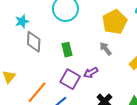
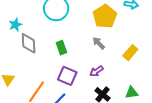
purple arrow: (91, 73) -> (96, 71), moved

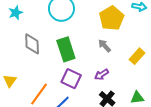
cyan star: (15, 25) -> (16, 13), moved
green rectangle: (61, 48) -> (66, 49), size x1.6

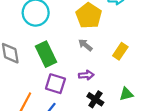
purple arrow: (102, 75) -> (86, 75), turned -144

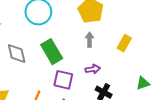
gray arrow: (85, 45) -> (90, 40), turned 56
green triangle: (126, 94) -> (143, 83), moved

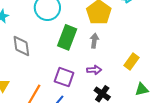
yellow rectangle: (124, 43) -> (131, 61), moved
green rectangle: (52, 52) -> (67, 37), moved, turned 45

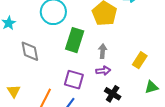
gray arrow: (94, 41) -> (103, 51), moved

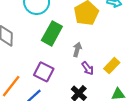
purple arrow: (103, 71) -> (88, 68), moved, turned 48

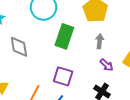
gray arrow: (77, 50) -> (100, 41), moved

